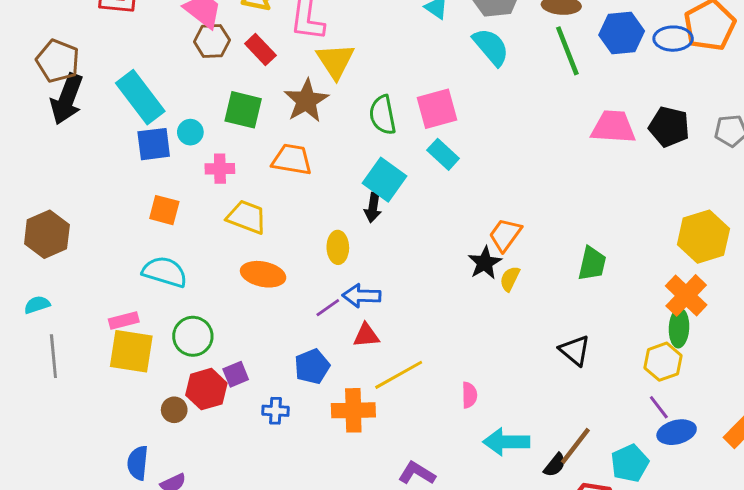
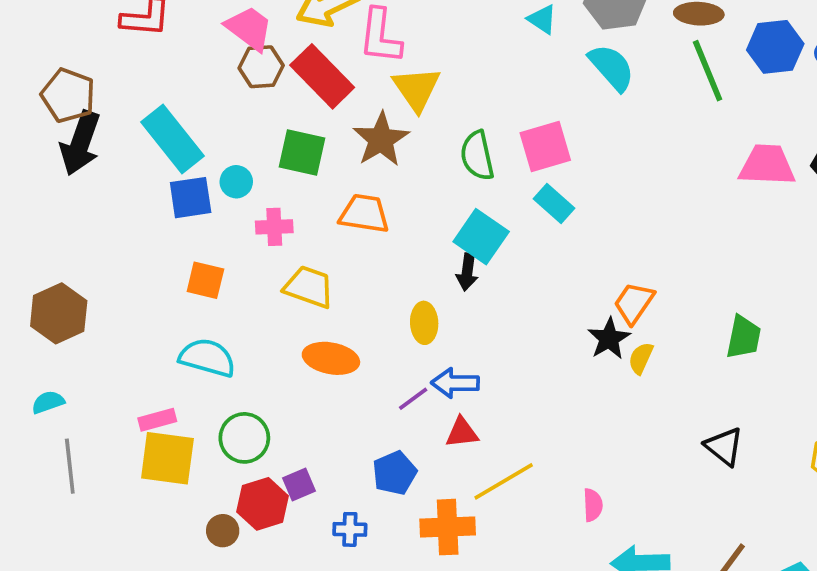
red rectangle: (260, 50) -> (322, 76), size x1.6

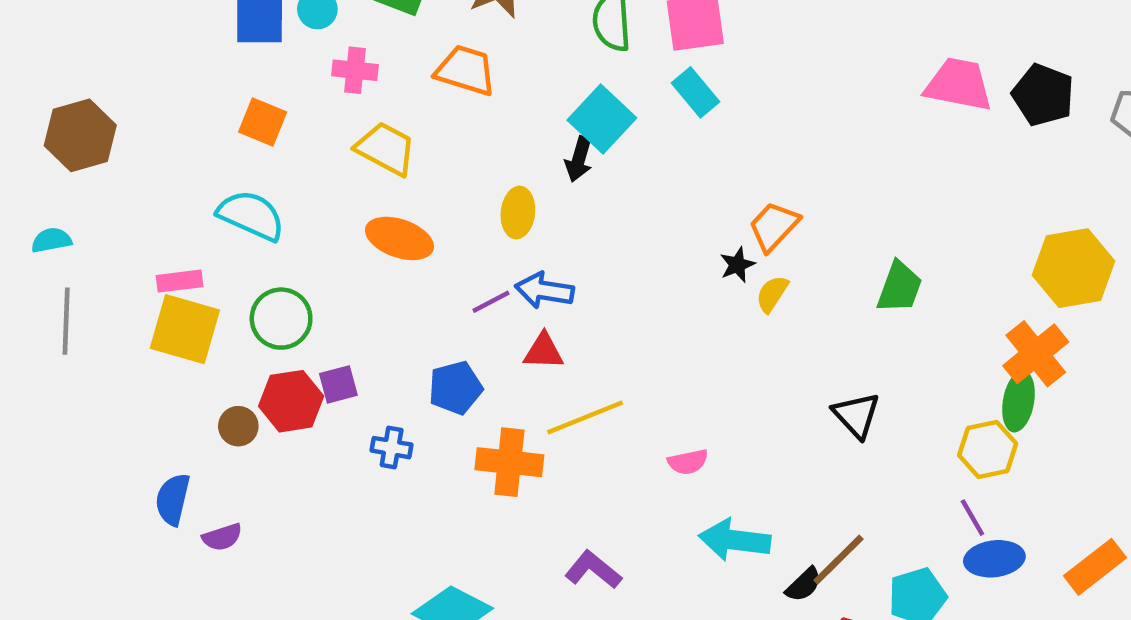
black star: (609, 339) -> (737, 265), size x0.7
pink semicircle: (593, 505) -> (688, 462), turned 72

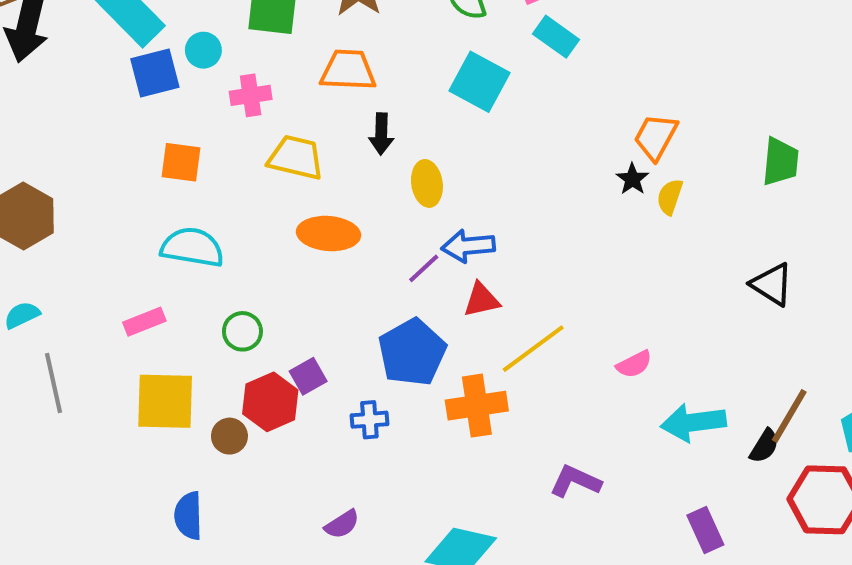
black arrow: (579, 159) -> (381, 134), moved
green circle: (281, 319) -> (242, 331), size x0.7
yellow square: (185, 329) -> (165, 401), moved
blue pentagon: (455, 388) -> (412, 352), size x1.4
purple semicircle: (222, 537) -> (342, 524), moved

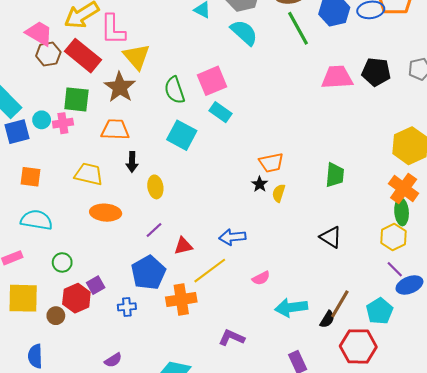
pink cross: (251, 95) -> (63, 123), moved
orange trapezoid: (656, 137) -> (271, 163), turned -130
blue arrow: (468, 246) -> (232, 237), moved

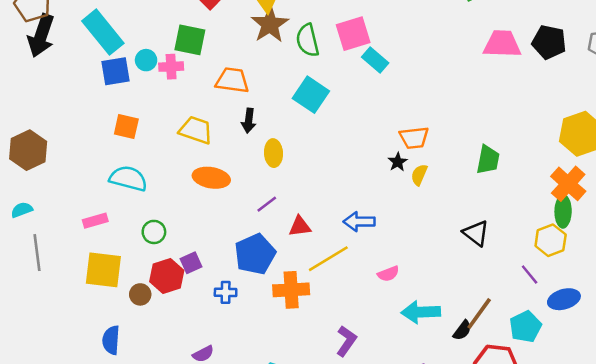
brown star: (120, 87) -> (270, 24), moved
cyan rectangle: (220, 112) -> (375, 60), moved
purple line: (395, 269) -> (530, 274), moved
purple L-shape: (231, 338) -> (346, 341), turned 95

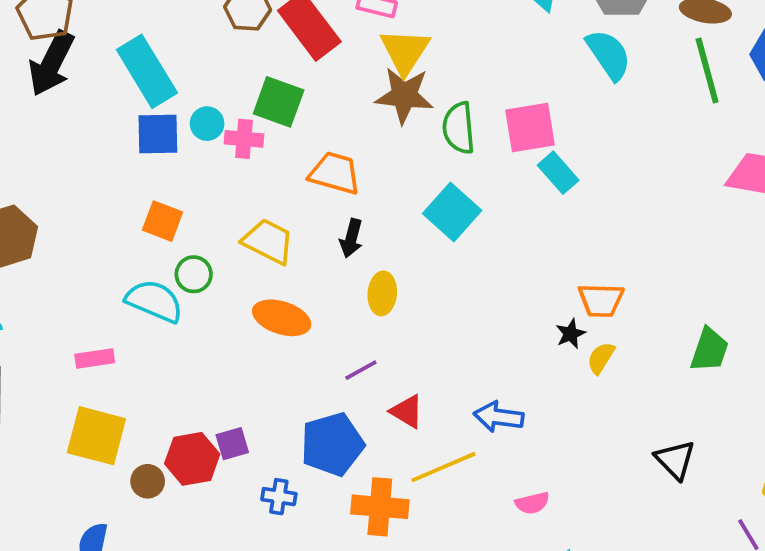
brown star: (270, 24) -> (404, 95), turned 30
red triangle: (300, 226) -> (407, 411), turned 30
green circle: (154, 232) -> (194, 274), moved

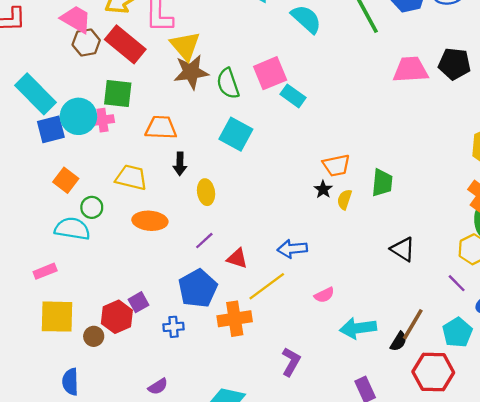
cyan circle: (207, 124) -> (78, 116), size x1.8
orange square: (162, 221) -> (66, 180), turned 30
green trapezoid: (709, 350) -> (382, 183), moved

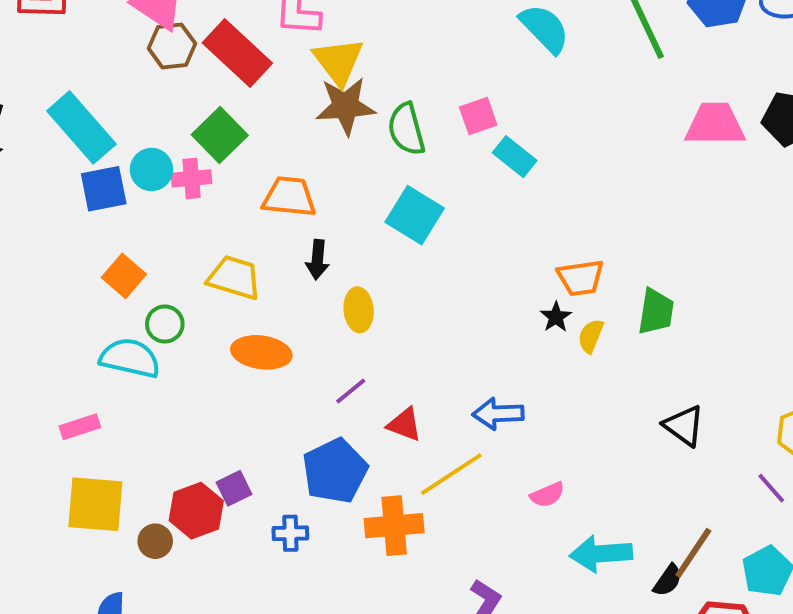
pink square: (270, 73) -> (478, 116), size x0.7
green square: (118, 93) -> (220, 135), turned 36
cyan circle: (78, 116) -> (151, 170), size x0.7

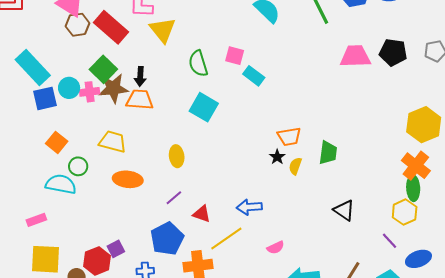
brown star: (346, 106) -> (113, 88), moved
pink square: (478, 116) -> (235, 56), turned 36
black arrow: (318, 260) -> (140, 77), moved

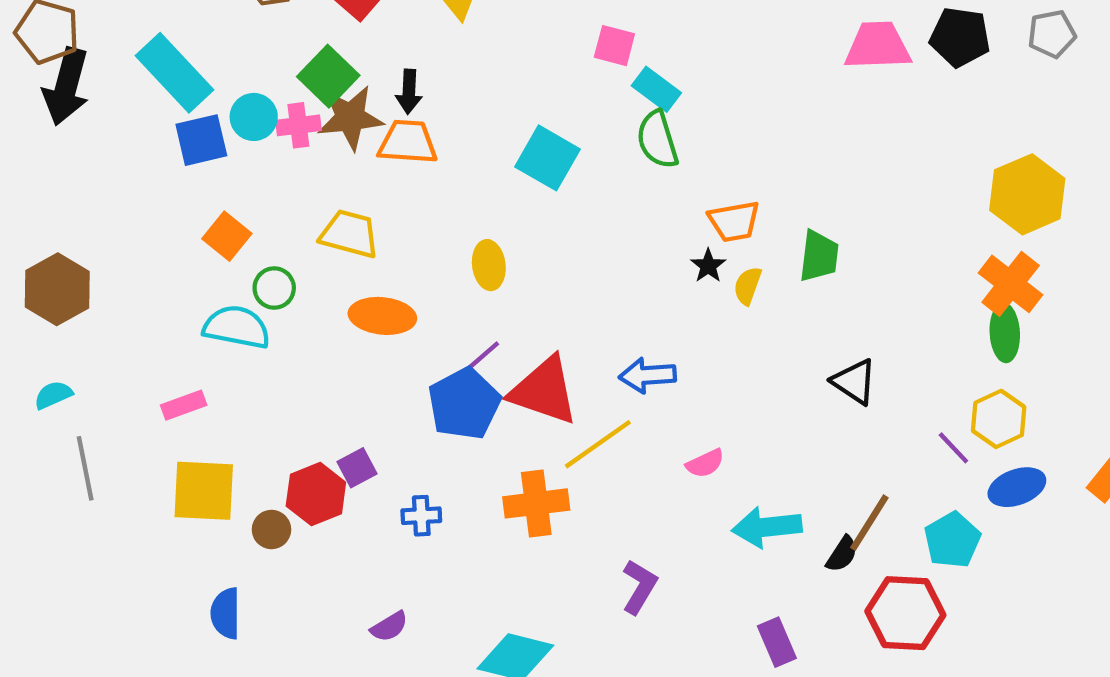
green semicircle: (198, 63) -> (657, 140), moved
yellow hexagon: (405, 212) -> (999, 419), moved
red triangle: (202, 214) -> (544, 391), size x1.8
blue pentagon: (167, 239) -> (464, 404), moved

